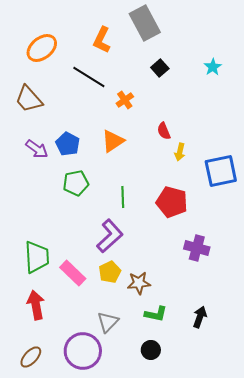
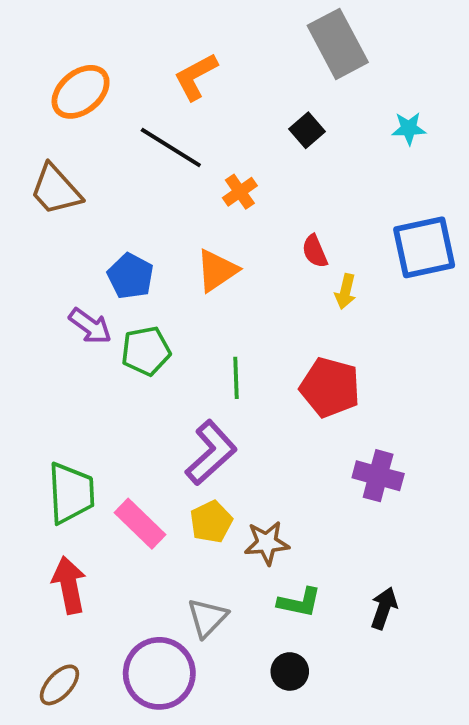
gray rectangle: (145, 23) -> (338, 44), moved
orange L-shape: (102, 40) -> (196, 77), turned 36
cyan star: (213, 67) -> (409, 128), turned 30
purple arrow: (37, 149) -> (90, 326), moved
blue square: (221, 171) -> (424, 247), moved

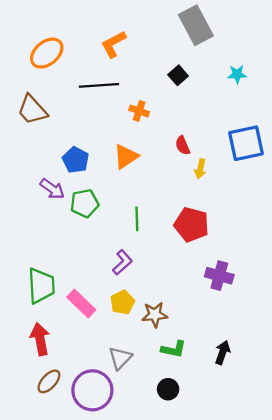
black line: (171, 148) -> (99, 85), turned -36
orange cross: (240, 192) -> (139, 111), turned -36
purple L-shape: (211, 453) -> (122, 262), size x0.7
brown ellipse: (59, 685) -> (49, 381), moved

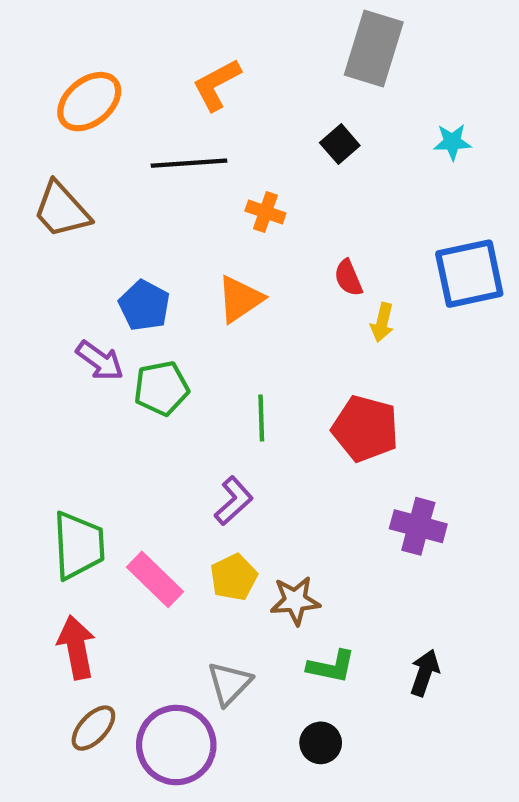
gray rectangle: (196, 25) -> (374, 48), turned 45

